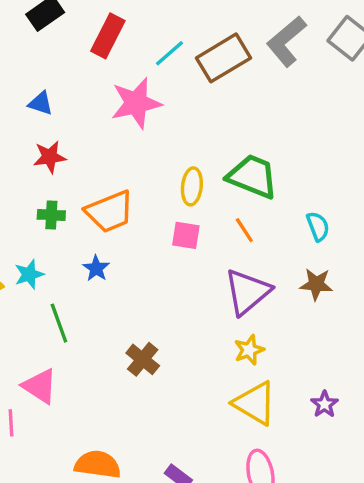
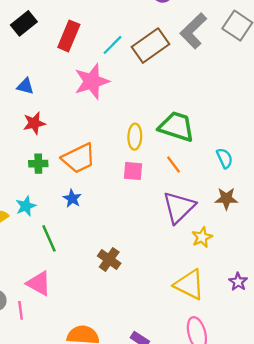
yellow star: (249, 350) -> (202, 237), moved

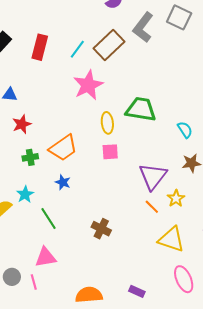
pink star: (92, 81) -> (88, 85), moved
orange line: (173, 165) -> (152, 207), moved
pink triangle: (39, 283) -> (46, 257), turned -30

